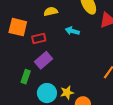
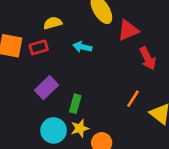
red rectangle: (39, 39) -> (39, 47), moved
green rectangle: (26, 77) -> (75, 104), moved

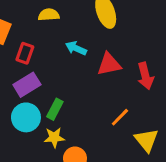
red triangle: (128, 30) -> (109, 64), moved
red rectangle: (39, 47) -> (25, 53), moved, turned -66
cyan circle: (54, 130) -> (26, 117), moved

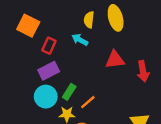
yellow semicircle: (49, 15) -> (89, 20), moved, turned -84
cyan arrow: (76, 48) -> (80, 40), moved
orange line: (120, 117) -> (88, 102), moved

